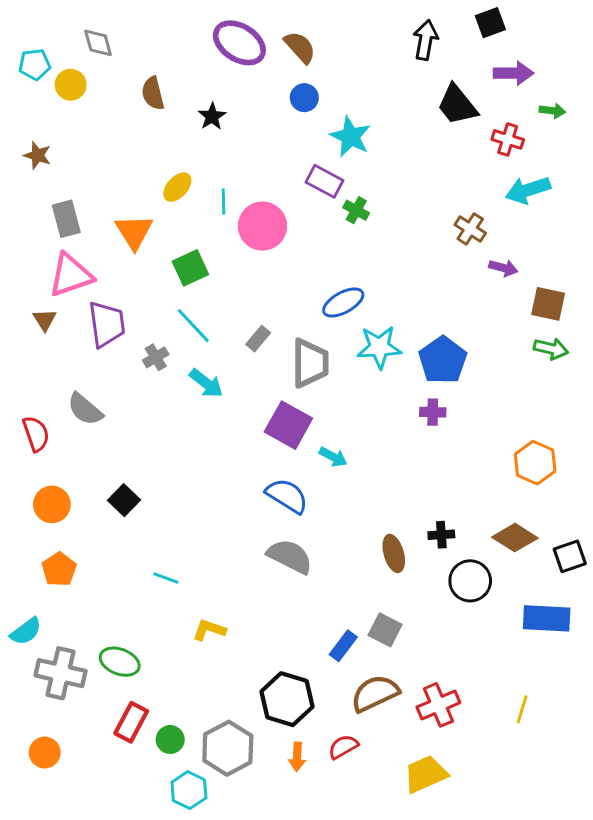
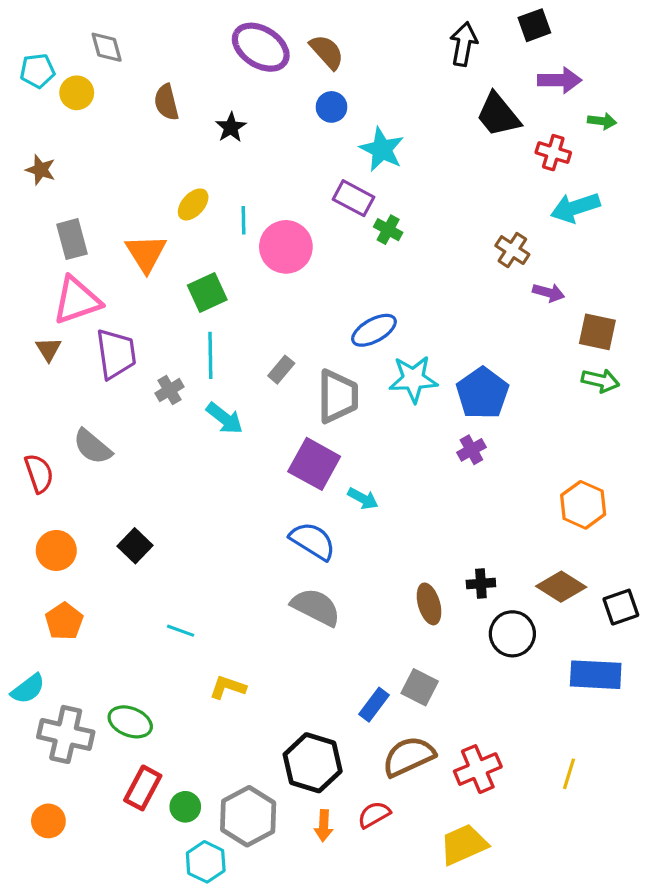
cyan line: (193, 326) -> (210, 355), turned 42
purple cross: (433, 412) -> (471, 450), turned -30

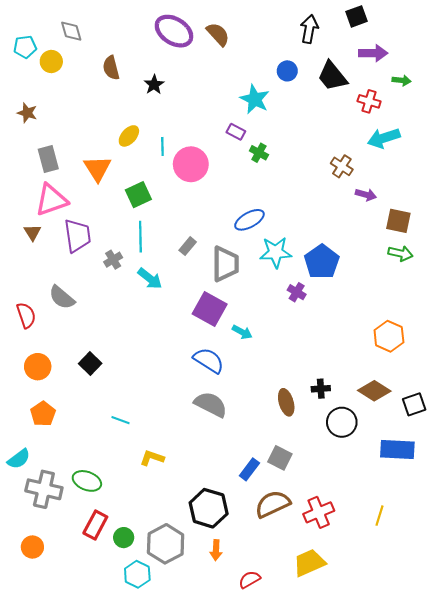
blue circle: (332, 107) -> (287, 71), moved
purple rectangle: (354, 198) -> (236, 132), size x0.7
purple cross: (471, 450) -> (297, 292), moved, turned -30
red semicircle: (374, 815) -> (249, 580), moved

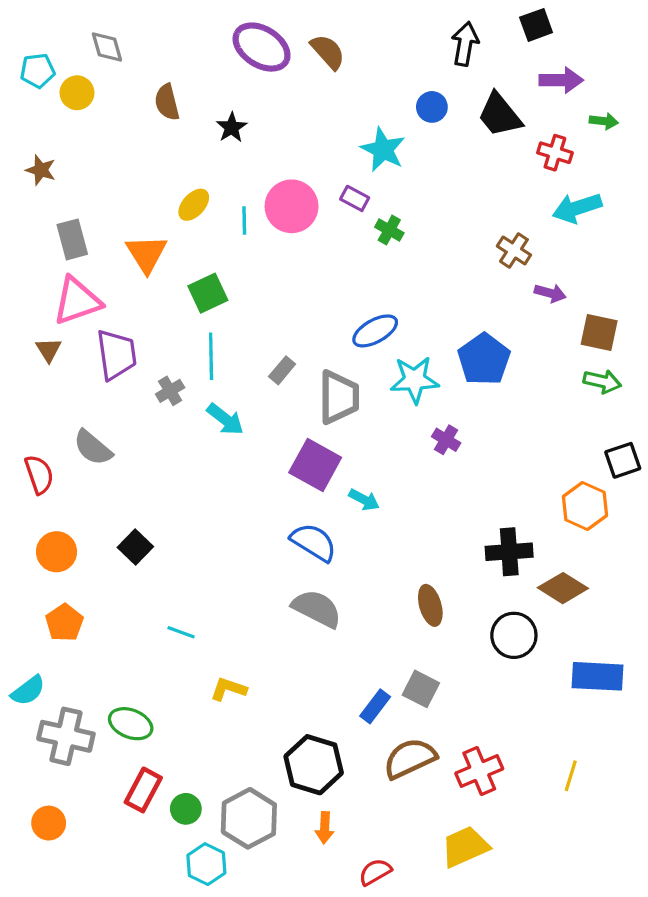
pink circle: (191, 164) -> (292, 206), moved
blue pentagon: (322, 262) -> (484, 359), moved
black cross: (321, 389) -> (509, 552), moved, size x1.6
black square: (414, 404) -> (623, 460), moved

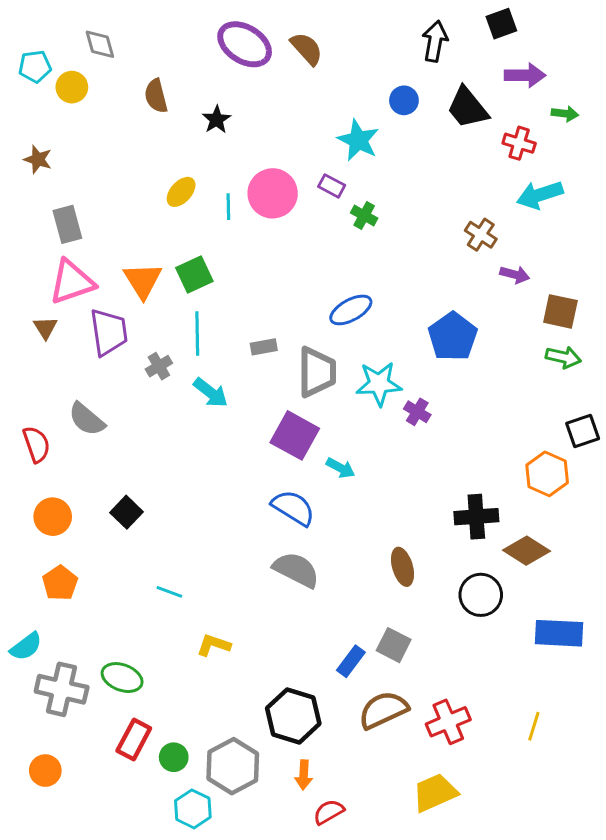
orange triangle: (146, 254) -> (143, 280), moved
gray rectangle: (282, 370) -> (264, 347), turned 40
cyan star: (415, 380) -> (379, 384), moved
red semicircle: (375, 872) -> (329, 812), moved

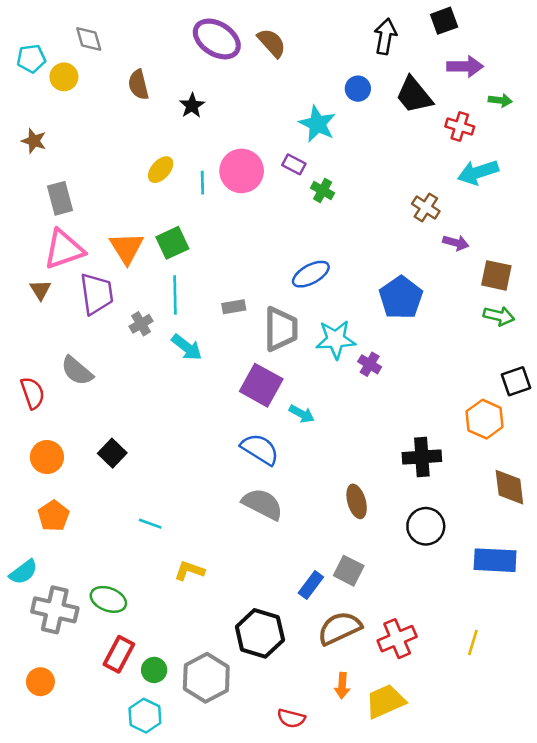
brown diamond: (526, 551) -> (509, 487), moved, turned 51
orange arrow: (304, 775) -> (342, 686), moved
cyan hexagon: (193, 809) -> (145, 716), moved
red semicircle: (329, 812) -> (291, 718), turned -136

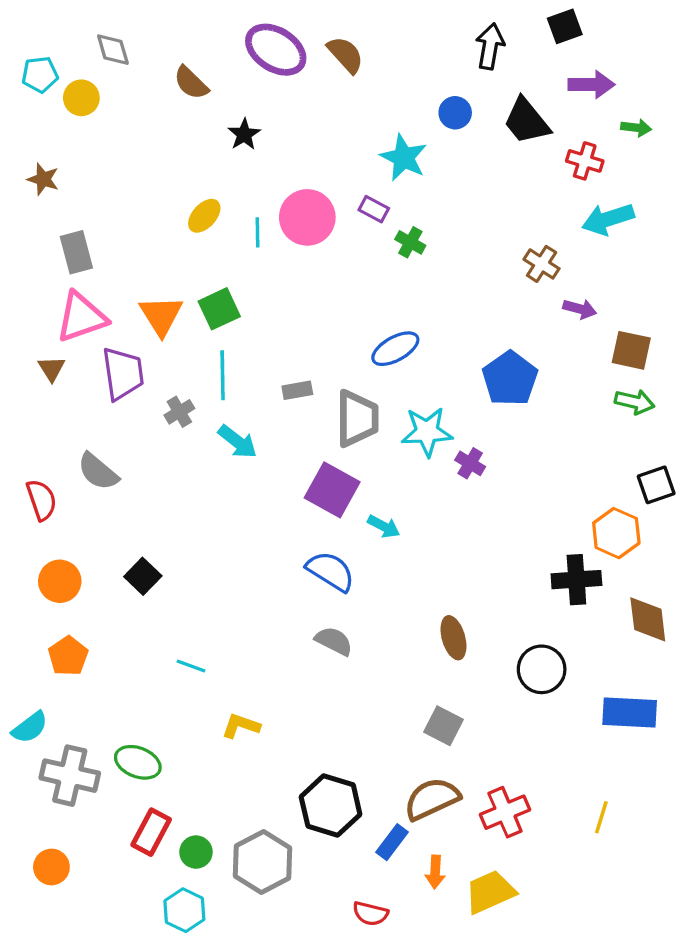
brown semicircle: (138, 85) -> (191, 83), moved, turned -32
black cross: (422, 457) -> (576, 580), moved
gray semicircle: (263, 504) -> (334, 641), size x0.7
blue rectangle: (311, 585) -> (392, 842), moved

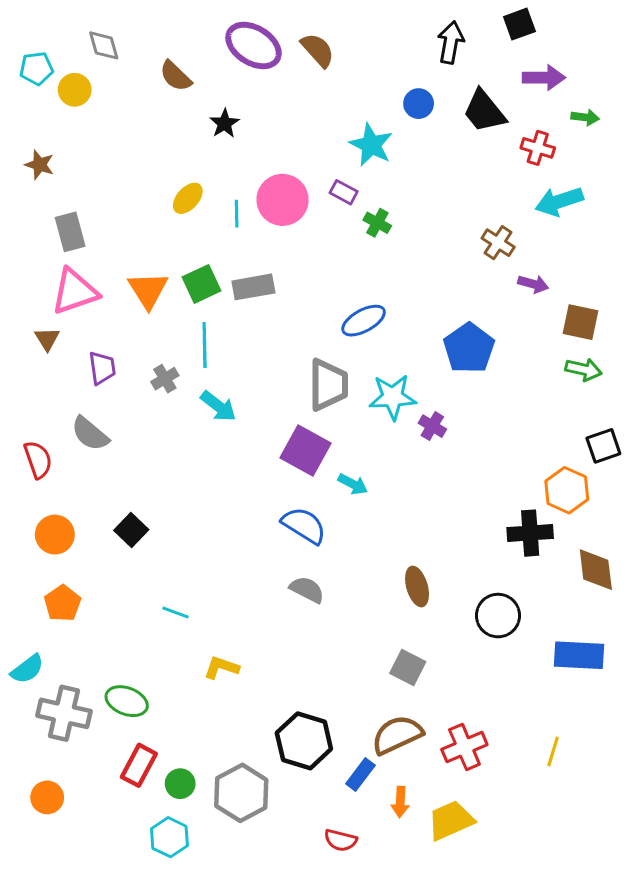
purple trapezoid: (123, 374) -> (102, 368), moved, size x0.7
gray rectangle: (297, 390) -> (253, 287), moved, size x1.5

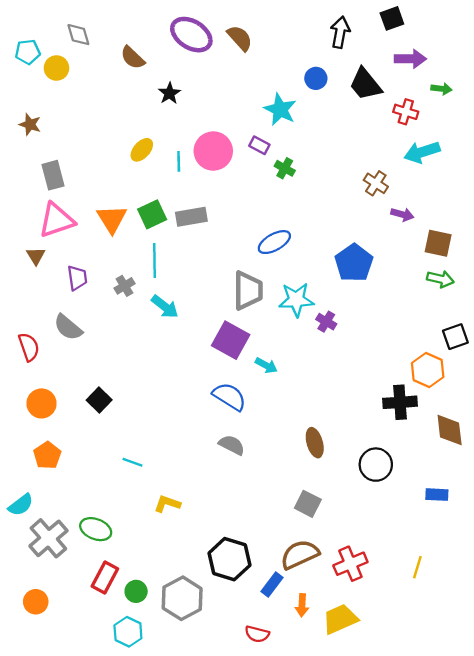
blue rectangle: (579, 655) -> (437, 495), size x0.6
gray cross: (64, 713) -> (48, 538), turned 36

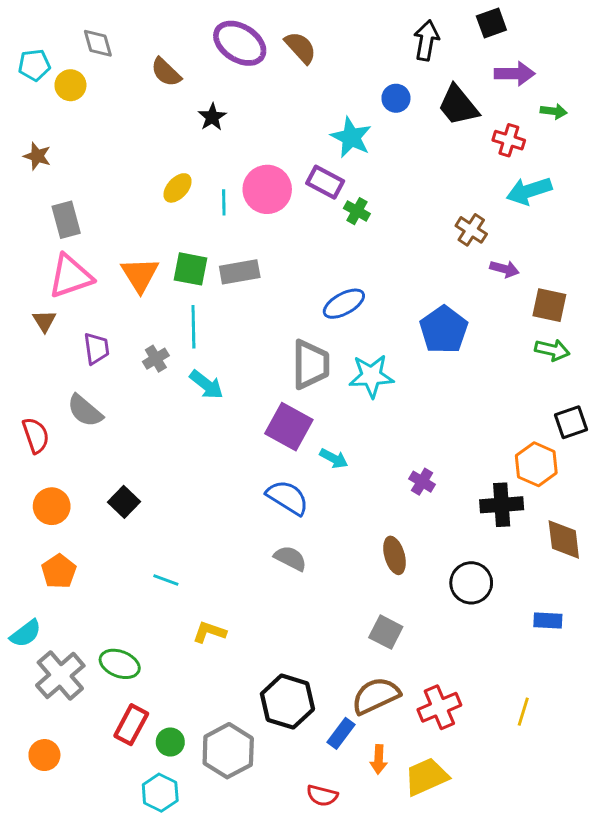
purple rectangle: (259, 145) -> (325, 182), size x1.4
green square: (152, 214) -> (191, 269), turned 36
purple cross: (326, 322) -> (422, 482), moved

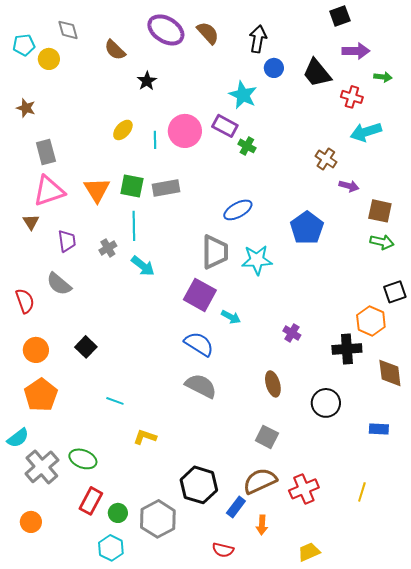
black arrow: (426, 40) -> (258, 39), moved
gray semicircle: (290, 558) -> (201, 386), size x1.4
orange pentagon: (59, 571) -> (41, 395), size x1.4
yellow trapezoid: (426, 777) -> (309, 552), moved, size x0.7

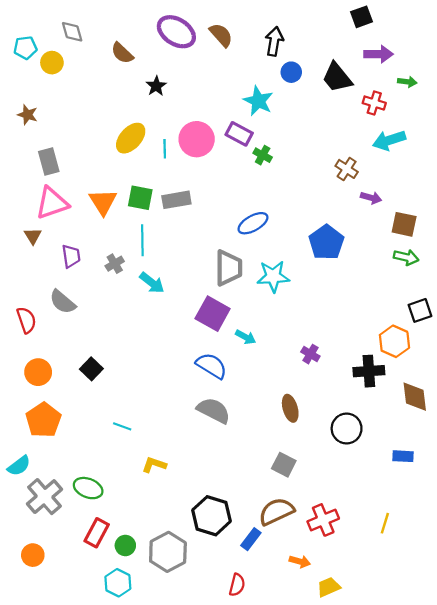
yellow ellipse: (123, 130) -> (131, 138), size x1.4
orange arrow: (262, 525) -> (300, 561), moved, turned -78
red semicircle: (223, 550) -> (237, 585), turned -90

